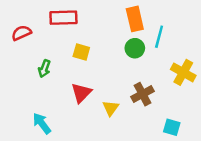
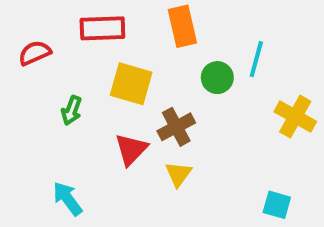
orange rectangle: (135, 19) -> (182, 26), moved
yellow square: (81, 52) -> (131, 84), size x1.5
brown cross: (142, 94) -> (176, 127), moved

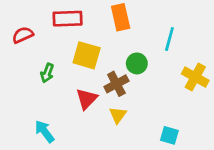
green circle: (217, 78) -> (137, 63), moved
cyan square: (277, 205) -> (169, 135), moved

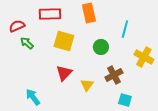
green arrow: (47, 73) -> (27, 43), moved, turned 112
brown cross: (116, 84) -> (114, 75), moved

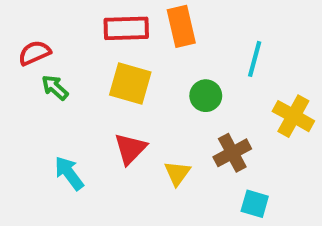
red rectangle: (50, 14) -> (126, 28), moved
cyan arrow: (33, 97) -> (69, 173), moved

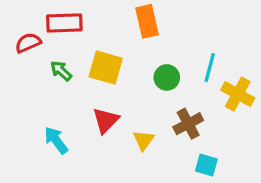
red rectangle: (126, 28) -> (64, 23), moved
cyan line: (255, 59) -> (210, 68), moved
green arrow: (55, 88) -> (61, 71), moved

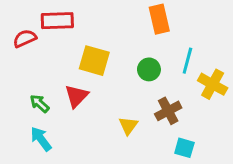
orange rectangle: (147, 21) -> (159, 19), moved
green arrow: (61, 71) -> (40, 103), moved
red triangle: (106, 120) -> (76, 96), moved
cyan arrow: (56, 140) -> (41, 139), moved

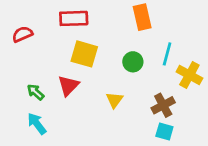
red rectangle: (57, 21) -> (74, 18), moved
brown cross: (168, 111) -> (163, 105), moved
yellow triangle: (128, 126) -> (114, 100), moved

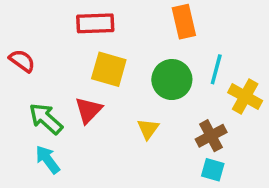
red semicircle: (22, 34) -> (22, 61), moved, turned 60
green circle: (133, 62) -> (172, 80), size x1.5
green arrow: (36, 92) -> (46, 119), size x1.5

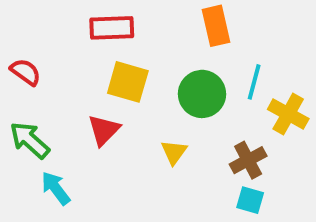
green arrow: (46, 119) -> (30, 140), moved

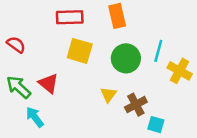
orange rectangle: (216, 26) -> (117, 16), moved
red triangle: (104, 130) -> (49, 83), moved, turned -35
brown cross: (248, 160) -> (136, 105), moved

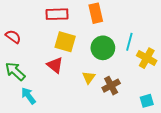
red triangle: (49, 83) -> (55, 65), moved
cyan square: (156, 125) -> (147, 101), moved, turned -32

